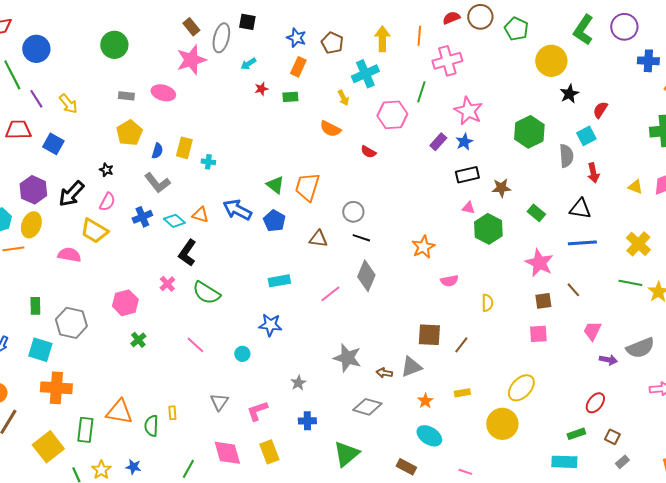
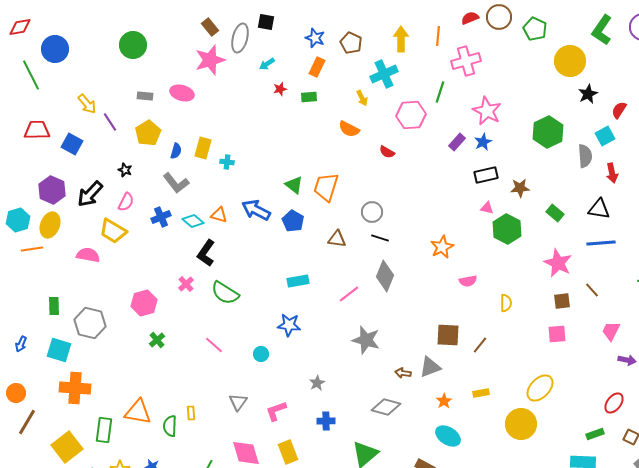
purple line: (36, 99) -> (110, 122), moved
gray star: (347, 358) -> (366, 340), moved

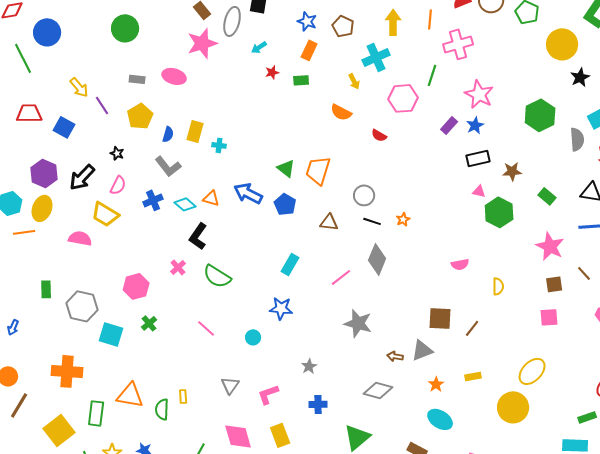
orange star: (442, 247) -> (403, 219), moved, size x0.6
cyan rectangle: (298, 281) -> (290, 264), turned -50
cyan square: (59, 350) -> (111, 334), moved

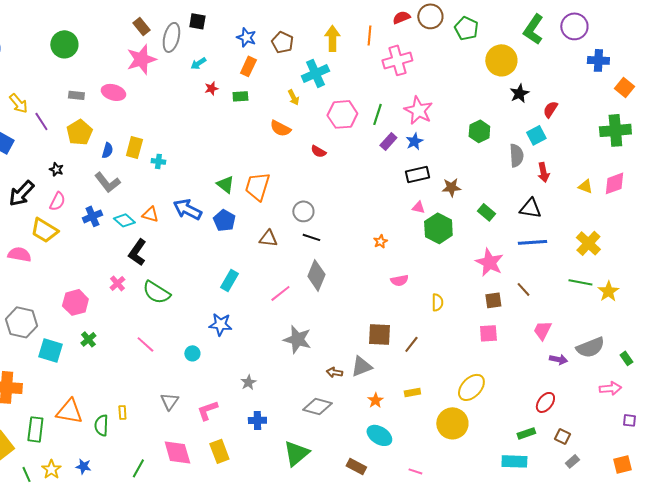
green line: (432, 75) -> (377, 114), moved
green hexagon: (540, 115) -> (479, 131), size x0.7
orange star: (403, 219) -> (380, 241), moved

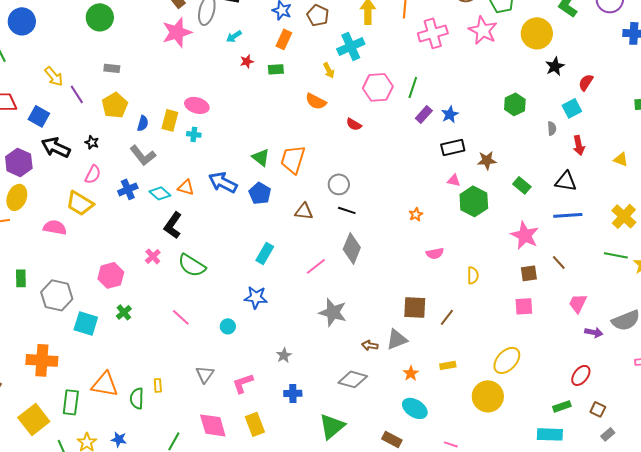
pink ellipse: (113, 92) -> (197, 105), moved
pink star: (418, 110) -> (483, 30), moved
gray semicircle: (516, 155) -> (552, 128), size x0.6
black arrow: (21, 193) -> (56, 147), moved, turned 72

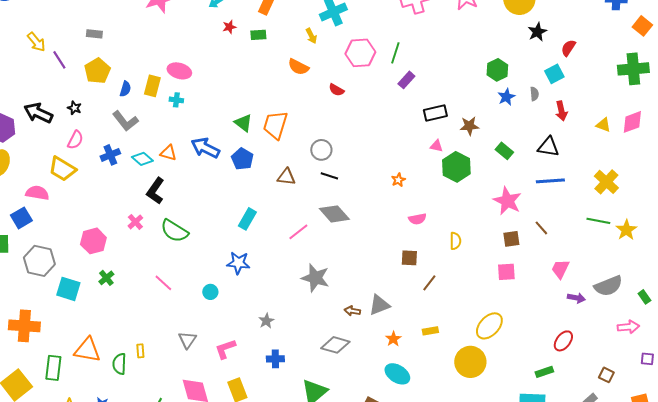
blue star: (450, 114) -> (506, 97), moved
blue square: (39, 116) -> (21, 218), moved, turned 30
gray diamond: (352, 248) -> (334, 214), turned -64
brown square: (415, 307) -> (409, 258), moved, size x0.7
brown square: (598, 409) -> (606, 375), moved

